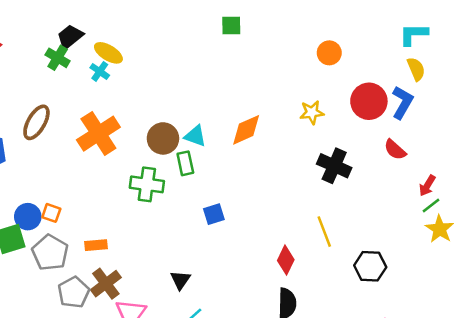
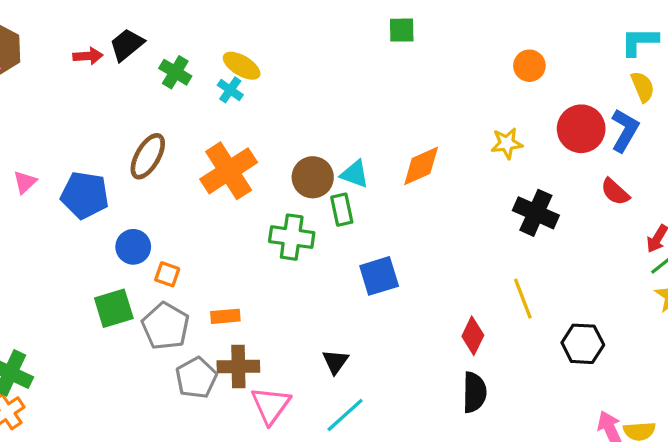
black trapezoid: (70, 37) -> (127, 45), moved
blue square: (214, 214) -> (379, 276), size x1.4
blue circle: (28, 217) -> (133, 247), moved
brown cross: (106, 284) -> (238, 366), turned 36

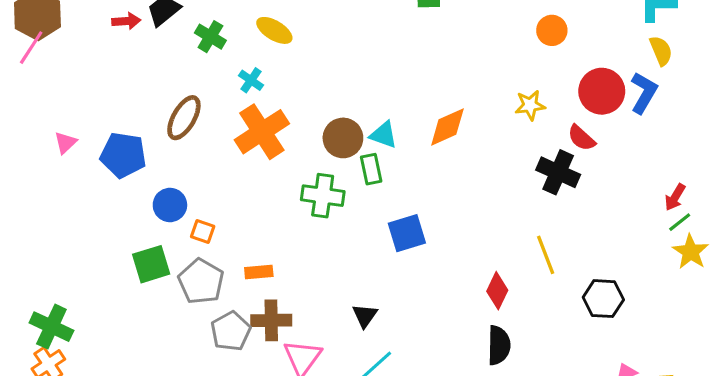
cyan cross: (230, 90) -> (251, 80), moved
red semicircle: (615, 192) -> (581, 138), moved

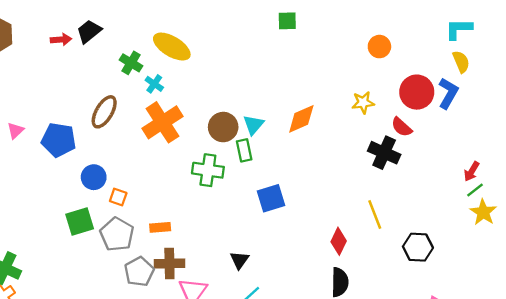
yellow ellipse: (274, 30) -> (172, 47), size x1.4
green cross: (210, 37) -> (131, 63), moved
cyan triangle: (383, 135) -> (253, 125), turned 50

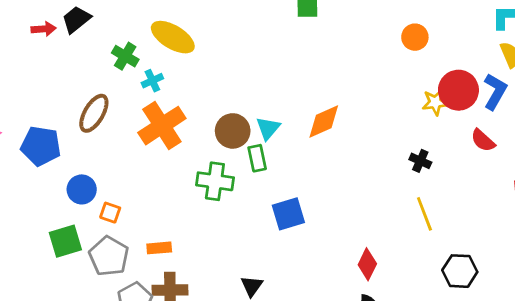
cyan cross: (154, 84) -> (152, 81), turned 30
yellow star: (363, 103) -> (435, 102), moved
red semicircle: (402, 127) -> (483, 140), moved
black cross: (384, 153) -> (420, 161), size x0.6
yellow line: (375, 215) -> (424, 214), moved

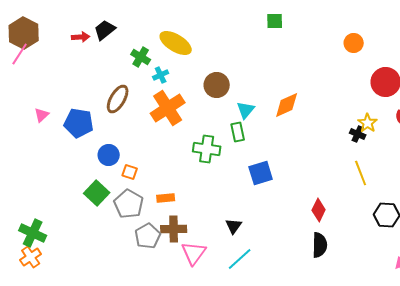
yellow star: (435, 102) -> (368, 123), moved, turned -30
brown circle: (233, 131) -> (217, 85), moved
green square: (65, 241) -> (97, 193), turned -30

